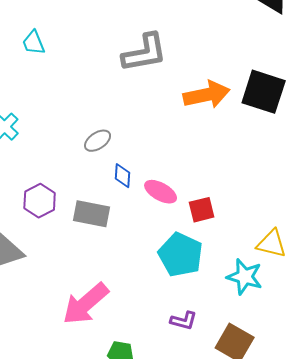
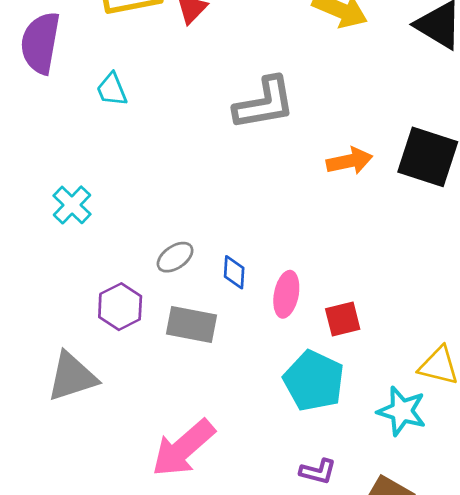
orange arrow: (207, 95) -> (350, 161), size x0.7
gray ellipse: (98, 141) -> (175, 257), moved
pink ellipse: (161, 192) -> (286, 294), turned 72

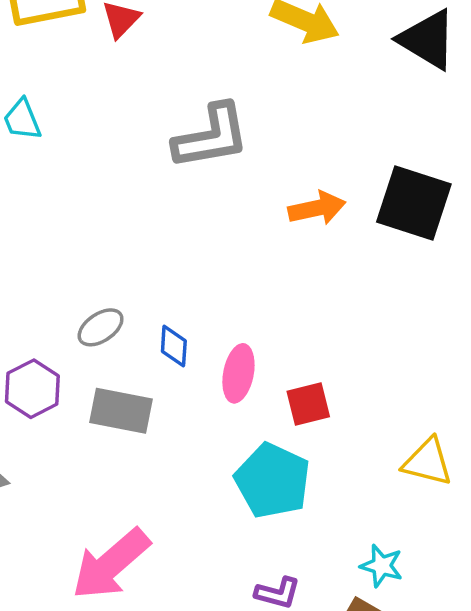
cyan star: (402, 411) -> (382, 566), moved, size x0.7

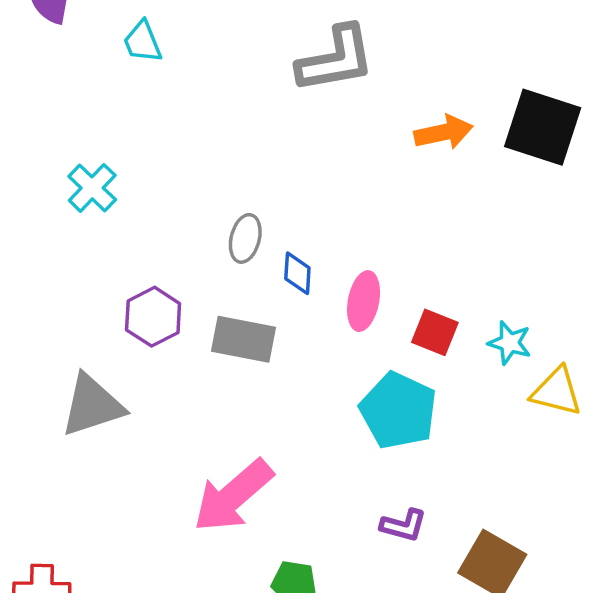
gray ellipse: (101, 327) -> (245, 238), moved, turned -42
red square: (308, 404) -> (435, 332), turned 36
cyan star: (382, 566) -> (510, 343), moved

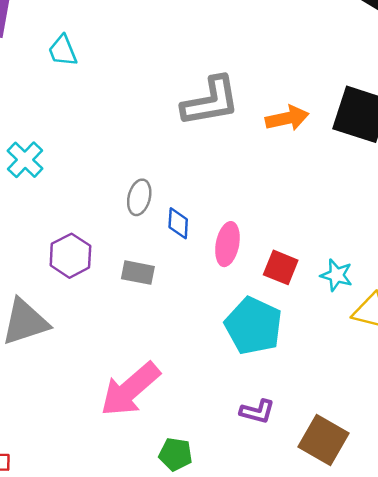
gray L-shape: (336, 59) -> (211, 101), moved
gray rectangle: (244, 339) -> (138, 273), size x0.7

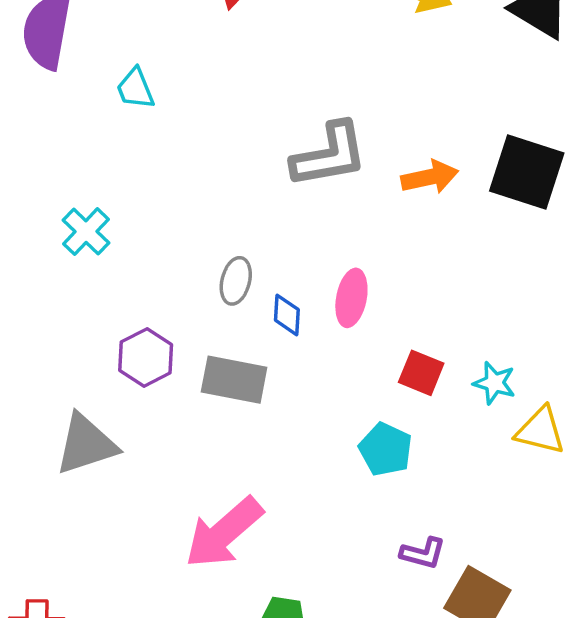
pink ellipse: (227, 244) -> (351, 298), moved
gray rectangle: (138, 273) -> (234, 380), size x1.5
cyan pentagon: (253, 326) -> (386, 449), size x0.7
purple L-shape: (257, 411) -> (423, 553), moved

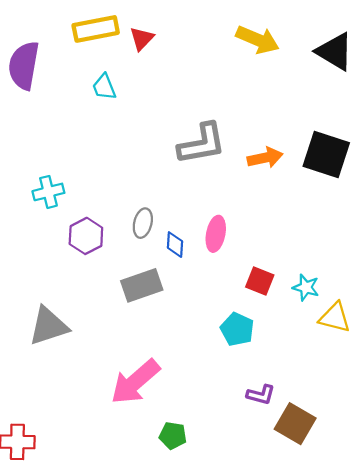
cyan trapezoid: (135, 89) -> (104, 87), moved
cyan cross: (86, 232) -> (48, 192), turned 32
purple hexagon: (146, 357) -> (86, 236), moved
gray rectangle: (234, 380) -> (142, 285), turned -30

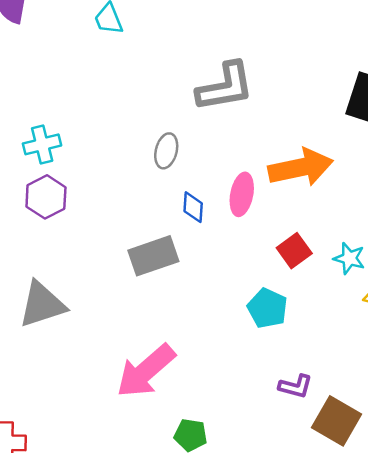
orange arrow: (265, 158) -> (301, 167), moved, size x1.5
gray ellipse: (143, 223) -> (166, 151), moved
purple hexagon: (86, 236) -> (46, 197), moved
red square: (260, 281) -> (294, 251), turned 32

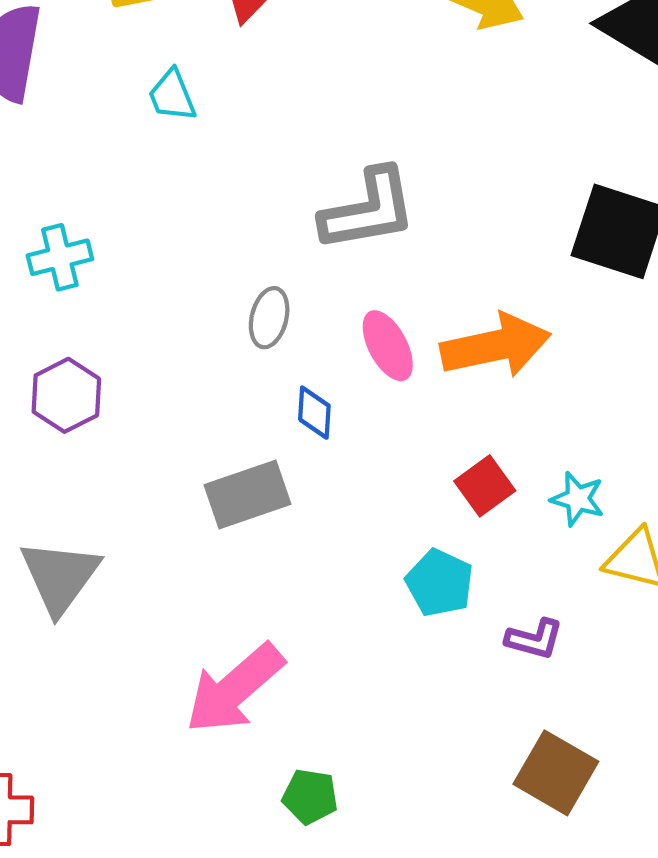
cyan cross: (42, 144) -> (60, 257), moved
pink ellipse: (242, 194) -> (388, 346), moved, turned -39
gray triangle: (42, 304) -> (60, 576), turned -36
purple L-shape: (296, 386) -> (534, 639), moved

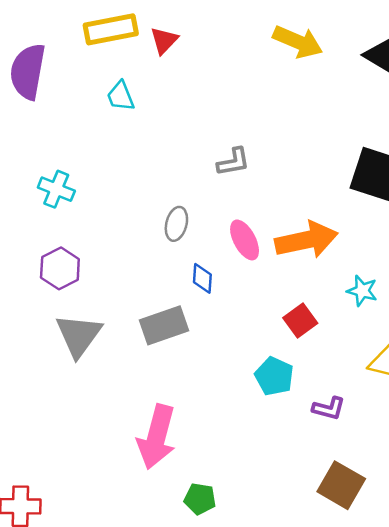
gray L-shape: (368, 210) -> (233, 162), size x0.6
cyan cross: (60, 257) -> (56, 189), turned 36
cyan star: (578, 499) -> (362, 291), moved
gray triangle: (60, 576) -> (79, 335), moved
pink arrow: (235, 689) -> (157, 437), turned -34

